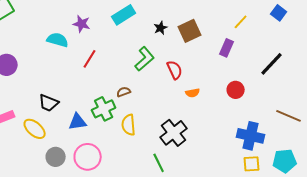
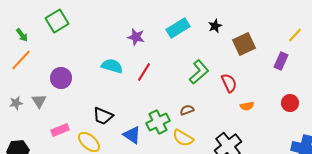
black star: (161, 28) -> (215, 26), moved
cyan semicircle: (58, 40) -> (112, 66), moved
brown semicircle: (124, 92) -> (187, 110), moved
blue triangle: (78, 122) -> (132, 135), turned 42
yellow semicircle: (129, 125) -> (183, 138), turned -55

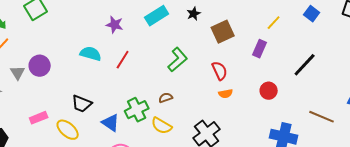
red semicircle: (229, 83) -> (220, 71), moved
gray triangle: (39, 101) -> (18, 73), moved

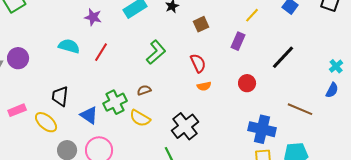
brown square: (223, 32) -> (201, 24), size x0.7
black trapezoid: (82, 104) -> (60, 96), turned 75

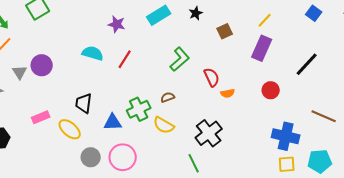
yellow line: (252, 15) -> (265, 20), moved
purple rectangle: (238, 41) -> (262, 48), size x1.4
red semicircle: (198, 63) -> (212, 77), moved
blue triangle: (89, 115) -> (113, 122), turned -36

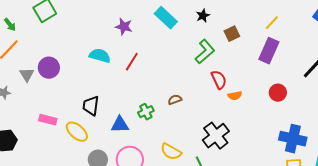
cyan rectangle: (159, 15) -> (166, 18), turned 75
green L-shape: (180, 59) -> (205, 52), moved
green cross: (139, 109) -> (146, 112), size x0.7
pink rectangle: (41, 117) -> (48, 120), turned 36
yellow semicircle: (164, 125) -> (171, 152), moved

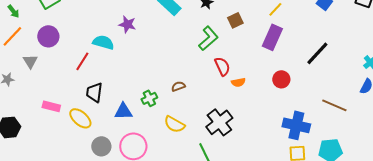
purple star: (124, 27) -> (127, 24), moved
red line: (132, 62) -> (82, 61), moved
purple circle: (49, 68) -> (48, 36), moved
yellow semicircle: (171, 152) -> (174, 124), moved

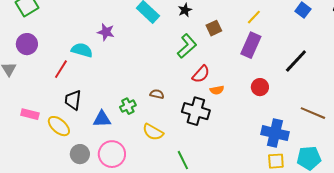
red semicircle: (222, 66) -> (201, 74), turned 66
brown semicircle: (178, 86) -> (157, 94), turned 32
black cross: (219, 122) -> (196, 111), moved, turned -36

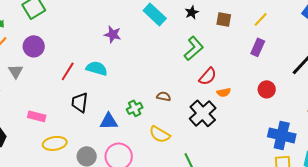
brown square: (214, 28) -> (224, 19), moved, turned 35
purple rectangle: (251, 45) -> (258, 47), size x0.7
cyan semicircle: (82, 50) -> (97, 68), moved
black cross: (196, 111) -> (203, 113), turned 32
yellow ellipse: (59, 126) -> (55, 143), moved, turned -50

